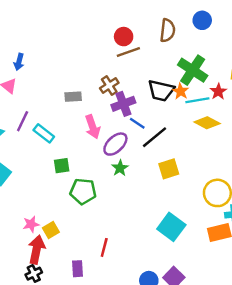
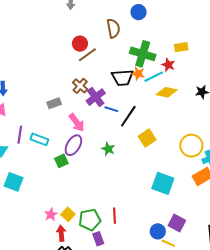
purple ellipse: (115, 144) -> (73, 145), moved
green pentagon: (83, 191) -> (90, 220), moved
red arrow: (37, 250) -> (61, 233), size x0.7

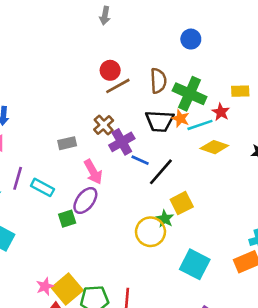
brown semicircle: (113, 28) -> (158, 81), moved
yellow circle: (191, 146) -> (150, 232), moved
green star: (108, 149) -> (165, 219), moved
yellow square: (68, 214) -> (67, 289), size x1.6

